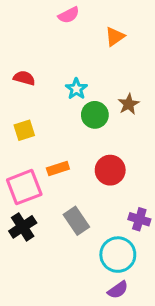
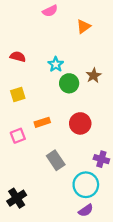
pink square: (24, 187) -> (18, 136), size x0.6
black cross: (23, 227) -> (17, 198), moved

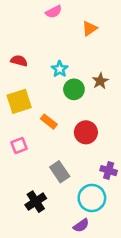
yellow square: (18, 94) -> (19, 101), size x1.5
orange rectangle: (42, 122) -> (49, 122), moved, turned 56
black cross: (17, 198) -> (36, 202), moved
purple semicircle: (86, 210) -> (81, 225), moved

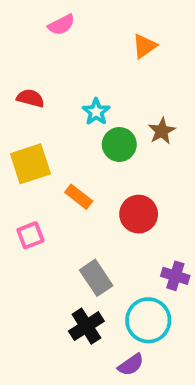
pink semicircle: (54, 12) -> (61, 25), moved
black cross: (36, 202) -> (86, 326), moved

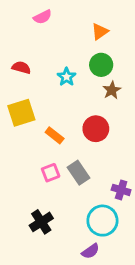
green circle: (119, 145) -> (101, 65), moved
red circle: (139, 214) -> (96, 129), moved
pink square: (30, 235) -> (51, 173), moved
gray rectangle: (96, 278) -> (79, 173), moved
black cross: (86, 326) -> (41, 222), moved

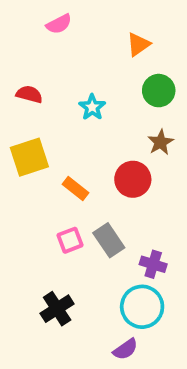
green circle: (101, 65) -> (159, 91), moved
brown star: (112, 90) -> (161, 142), moved
purple cross: (121, 190) -> (153, 264), moved

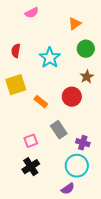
red semicircle: (29, 94) -> (16, 51), turned -96
cyan star: (92, 107) -> (50, 58), size x1.5
pink square: (70, 240) -> (31, 141), moved

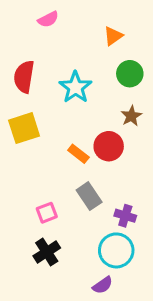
red semicircle: (16, 51) -> (24, 77), size x1.5
orange rectangle: (41, 102) -> (78, 154), moved

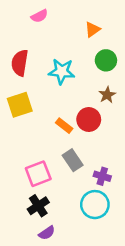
cyan star: (75, 87) -> (62, 71), turned -30
pink square: (47, 213) -> (38, 174), size x1.5
purple semicircle: (103, 285) -> (47, 233), moved

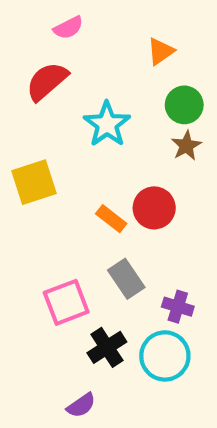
red semicircle: (20, 63) -> (47, 81), moved, turned 40
cyan star: (62, 71) -> (107, 124), turned 30
brown star: (107, 95) -> (186, 146), moved
black cross: (38, 206) -> (107, 347), moved

